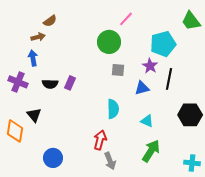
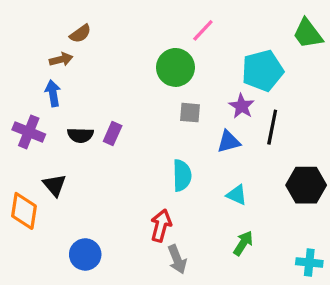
green arrow: (151, 151) -> (243, 243), size x0.7

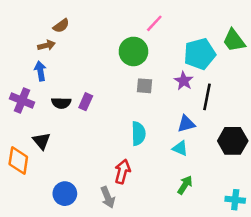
green trapezoid: (308, 34) -> (234, 40), moved
blue triangle: (229, 142) -> (186, 124), moved
gray arrow: (177, 259) -> (108, 197), moved

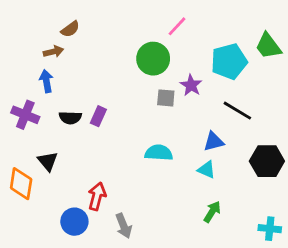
purple star: (184, 81) -> (191, 85), moved
black line: (207, 97) -> (237, 111), turned -70
cyan semicircle: (138, 134) -> (159, 153), turned -85
red arrow: (122, 172) -> (97, 196), moved

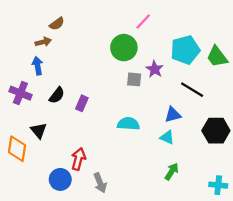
green trapezoid: (268, 46) -> (217, 57), moved
purple rectangle: (98, 116) -> (82, 103), moved
black semicircle: (70, 118) -> (57, 95), turned -54

